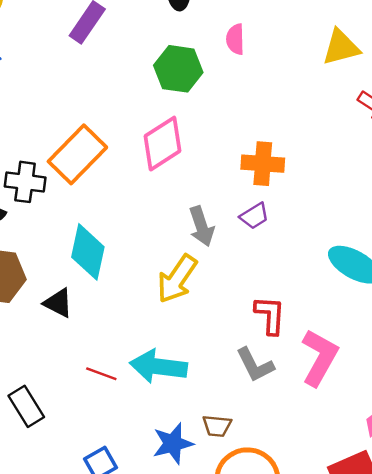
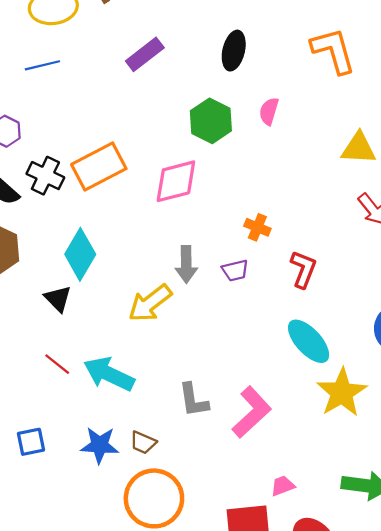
orange cross: (263, 164) -> (257, 227), size x0.7
black triangle: (58, 303) -> (58, 299), moved
red L-shape: (270, 315) -> (303, 269), moved

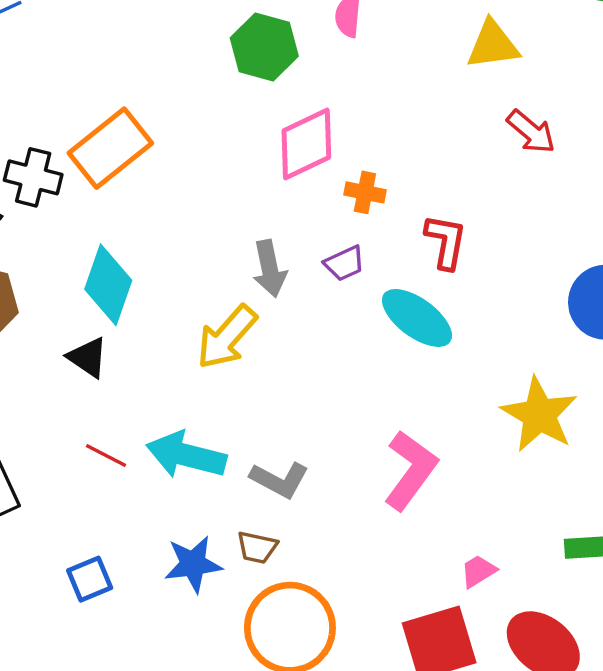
pink diamond: (176, 181) -> (306, 144), moved
cyan ellipse: (309, 341) -> (417, 318), moved
gray L-shape: (193, 400) -> (280, 480), moved, turned -42

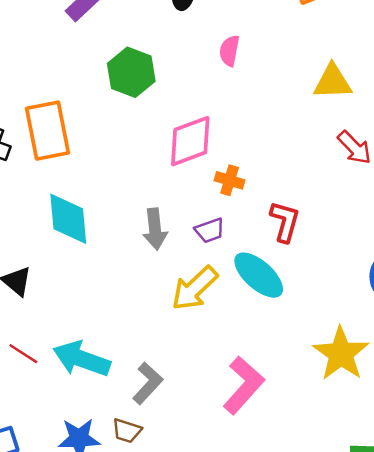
green hexagon: (264, 47) -> (131, 72), moved
orange rectangle: (110, 148) -> (48, 131), turned -68
cyan diamond: (108, 285) -> (68, 219), moved, turned -30
yellow arrow: (227, 337) -> (195, 288), moved
gray L-shape: (280, 480) -> (148, 383), turned -81

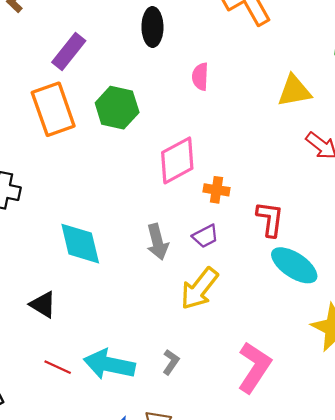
orange rectangle: (48, 131) -> (53, 109), moved
cyan ellipse: (259, 275) -> (294, 265), moved
gray L-shape: (148, 383) -> (171, 362), moved, size x0.7

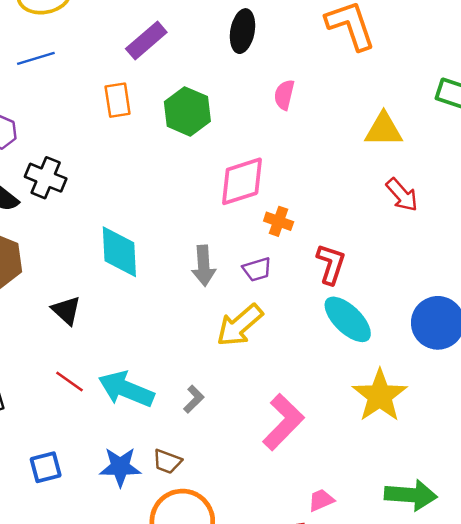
orange rectangle: (53, 109) -> (118, 100), size x0.6

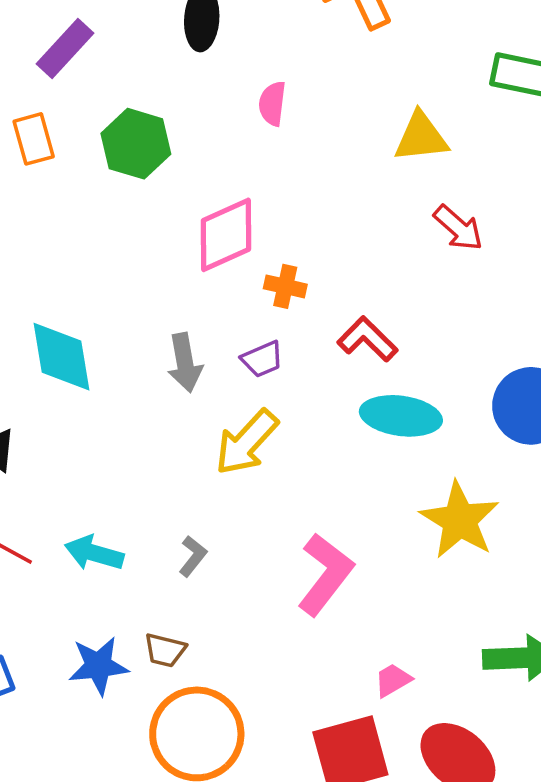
red L-shape: (331, 264) -> (367, 339), turned -57
cyan ellipse: (348, 319) -> (401, 416), turned -30
cyan arrow: (126, 389) -> (94, 553), size x0.7

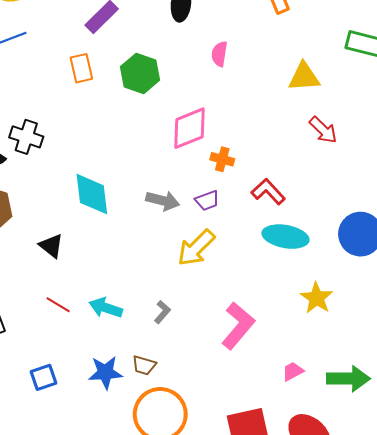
gray arrow: (185, 363) -> (163, 201), turned -68
yellow star: (460, 520) -> (317, 298), size x0.7
pink trapezoid: (393, 680) -> (293, 371), moved

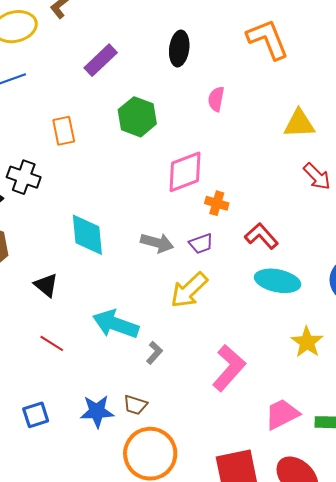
orange rectangle: (81, 68) -> (64, 131), moved
cyan arrow: (106, 308) -> (116, 324), moved, size x1.4
pink trapezoid: (293, 371) -> (282, 414), size x1.6

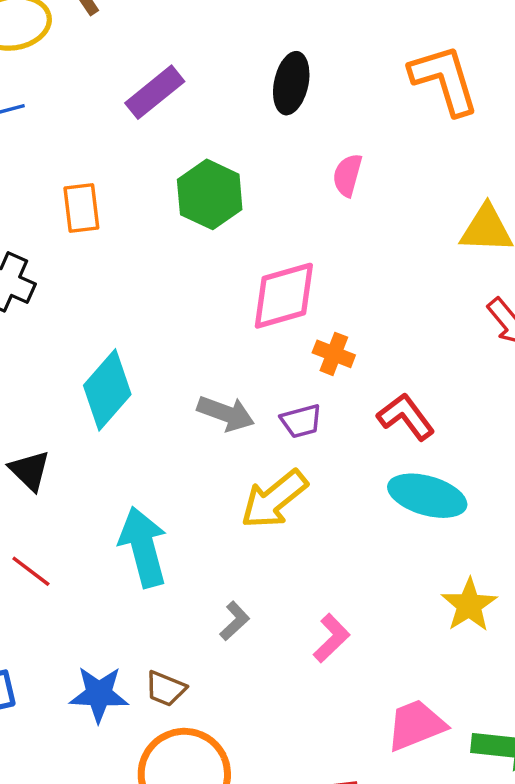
cyan diamond: (87, 235) -> (107, 390), turned 42
cyan arrow: (116, 324) -> (143, 547), turned 51
gray L-shape: (154, 353) -> (235, 621), moved
pink L-shape: (229, 368) -> (331, 638), size x0.6

